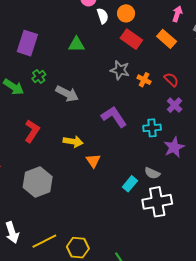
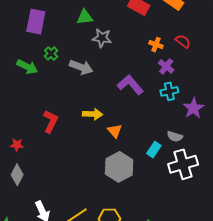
gray star: (120, 70) -> (102, 38), moved
purple cross: (175, 105) -> (166, 66), moved
red L-shape: (32, 131) -> (51, 121), moved
gray hexagon: (38, 182) -> (119, 167), moved

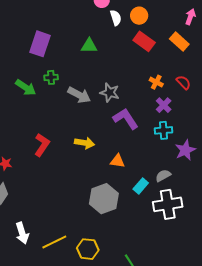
gray star: (102, 38) -> (110, 93), moved
green cross: (51, 53) -> (51, 77), turned 32
orange triangle: (115, 131) -> (118, 161), moved, turned -49
gray semicircle: (175, 136) -> (163, 176), turned 126

